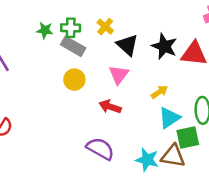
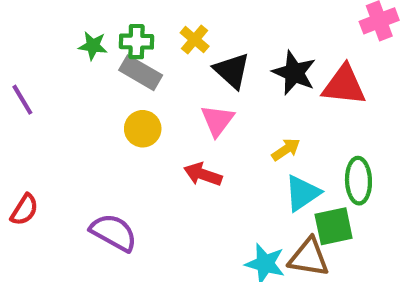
purple semicircle: (100, 149) -> (114, 232), moved

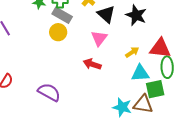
red triangle: (344, 85) -> (160, 48), moved
yellow circle: (143, 129) -> (58, 32), moved
cyan triangle: (302, 193) -> (140, 73), turned 30

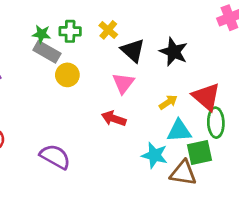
gray rectangle: (62, 15) -> (47, 52), moved
red triangle: (160, 48) -> (206, 97), turned 35
cyan star: (122, 107) -> (155, 155), moved

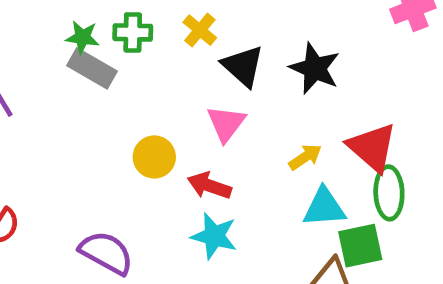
yellow circle: (67, 75) -> (154, 157), moved
cyan star: (155, 155) -> (214, 236), moved

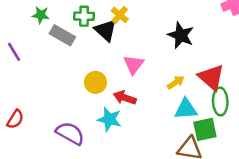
green star: (82, 37) -> (41, 15), moved
black triangle: (243, 66) -> (106, 30), moved
cyan star: (214, 236) -> (109, 119), moved

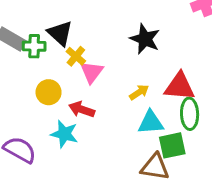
yellow cross: (120, 15) -> (76, 56), moved
green cross: (84, 16) -> (34, 46), moved
red triangle: (211, 77) -> (179, 86), turned -36

